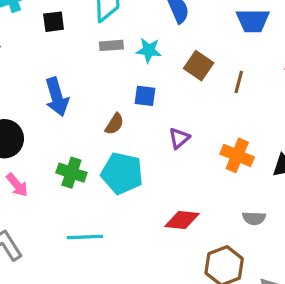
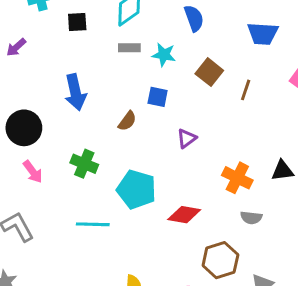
orange cross: (237, 155) -> (237, 178), moved
cyan pentagon: (122, 173) -> (136, 189), moved

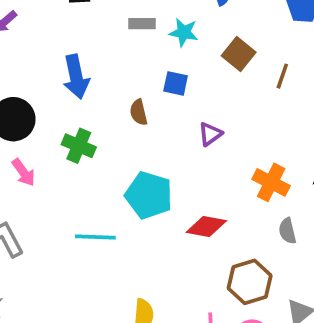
brown semicircle: (127, 121) -> (139, 112), turned 130
green cross: (84, 164) -> (79, 146), moved
gray semicircle: (251, 218) -> (287, 231), turned 70

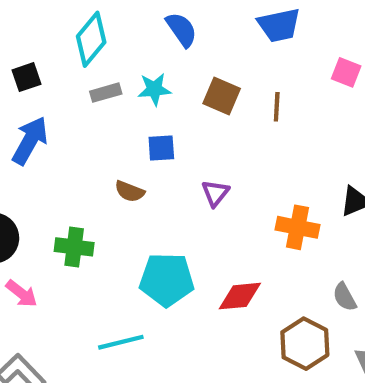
blue arrow: (76, 77) -> (30, 141), moved, turned -123
brown semicircle: (139, 112) -> (130, 191), turned -40
gray semicircle: (287, 231) -> (345, 297), moved

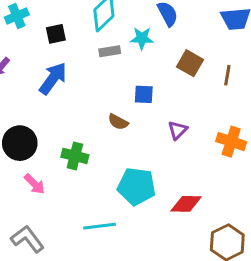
cyan star: (154, 89) -> (142, 38), moved
orange cross: (298, 227) -> (231, 142), moved

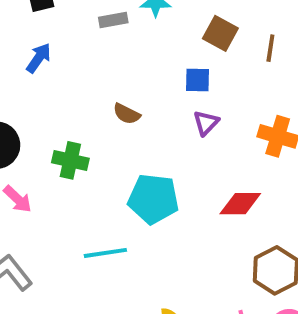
blue arrow: (53, 78) -> (39, 58), size x0.7
blue square: (144, 94) -> (198, 80), moved
red diamond: (186, 204) -> (240, 204), moved

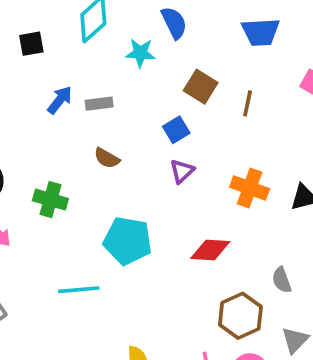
gray rectangle: (113, 20) -> (99, 104), moved
blue arrow: (39, 58) -> (60, 100), moved
blue square: (198, 80) -> (176, 130), turned -36

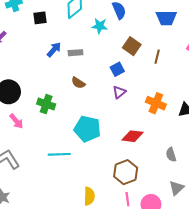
brown hexagon: (240, 316) -> (126, 172), moved

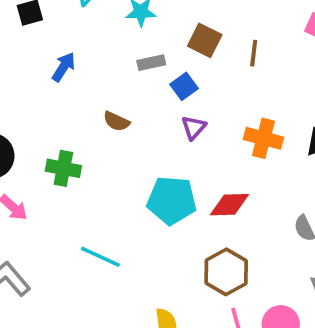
gray rectangle: (76, 53) -> (151, 63), moved
cyan pentagon: (87, 129) -> (172, 200), moved
cyan line: (59, 154) -> (100, 257), turned 35

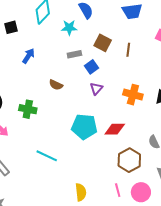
brown hexagon: (226, 272) -> (129, 160), moved

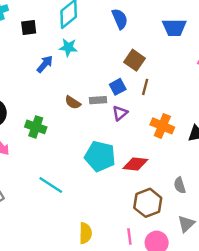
cyan star: (69, 28) -> (68, 47), moved
brown line: (128, 50) -> (145, 87), moved
gray rectangle: (74, 54) -> (98, 100), moved

